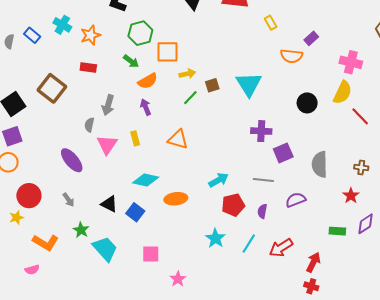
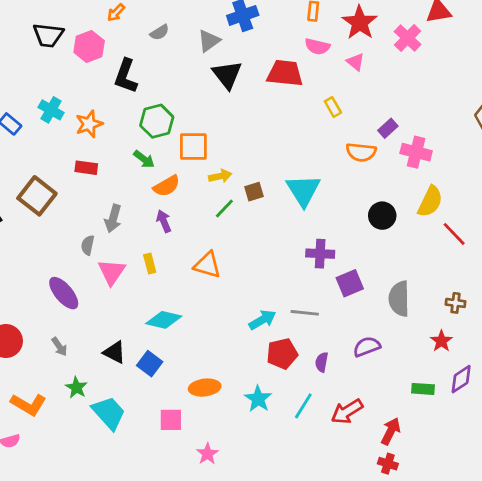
pink cross: (351, 62) -> (416, 152), moved
gray line: (263, 180) -> (305, 313), moved
orange ellipse: (176, 199) -> (205, 388), moved

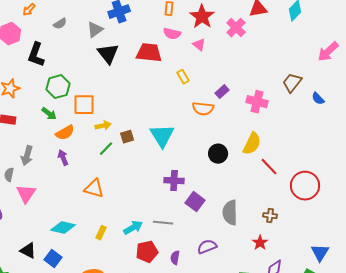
pink cross: (416, 152) -> (257, 102), moved
yellow rectangle: (150, 263) -> (101, 233), moved, turned 40
purple square: (350, 283) -> (195, 202), turned -30

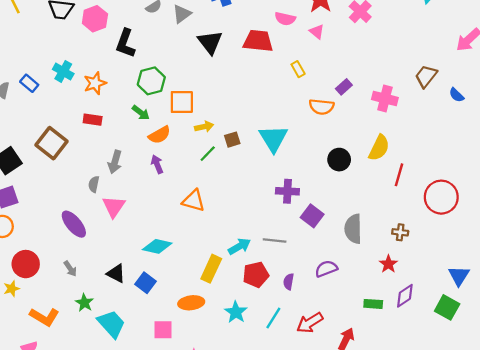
gray triangle: (95, 30) -> (182, 14), moved
red line: (269, 167) -> (399, 175), turned 60
yellow rectangle: (101, 233) -> (211, 269), moved, size x1.6

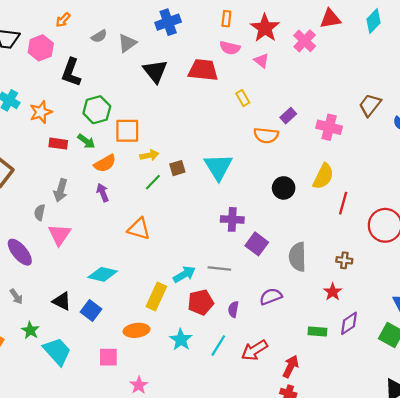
red rectangle: (93, 120) -> (58, 144), moved

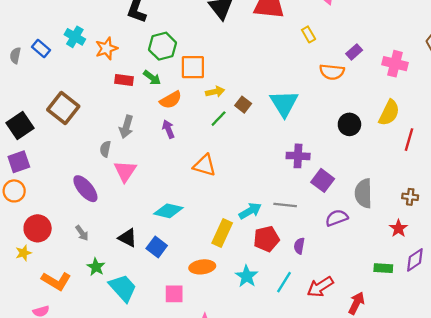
brown square: (177, 168) -> (243, 105), turned -35
purple semicircle: (271, 296) -> (337, 218), moved

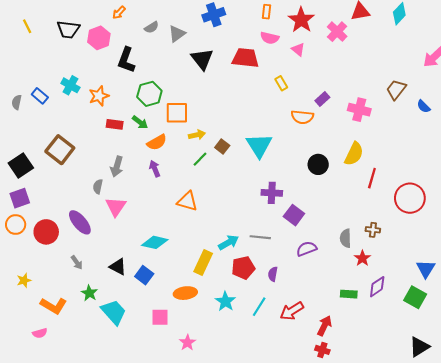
gray semicircle: (363, 193) -> (346, 238), moved, size x0.7
red circle: (38, 228) -> (46, 232), moved

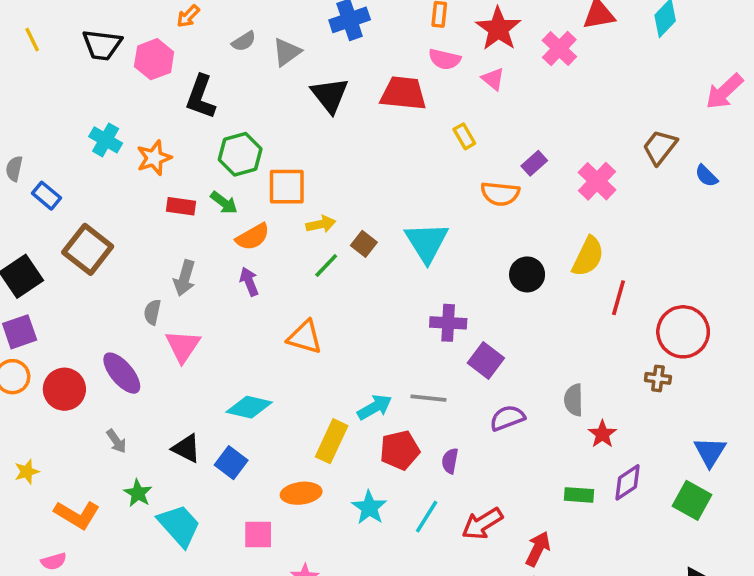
blue rectangle: (40, 96) -> (46, 196), moved
pink cross: (359, 110) -> (597, 181), turned 30
brown cross: (373, 230) -> (658, 378), moved

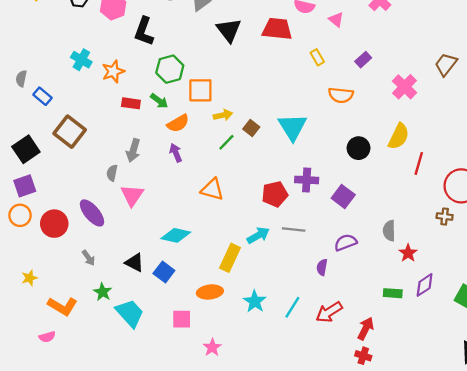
purple rectangle: (534, 163) -> (363, 60), moved
purple square: (486, 360) -> (343, 196), moved
red pentagon: (400, 450) -> (275, 194), moved
purple semicircle: (450, 461) -> (322, 267), moved

